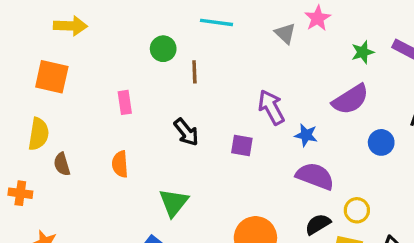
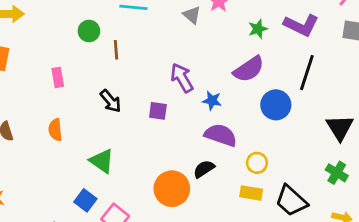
blue circle: (381, 142) -> (276, 105), size x1.4
green triangle: (174, 203) -> (102, 161), turned -32
black semicircle: (318, 224) -> (204, 169), moved

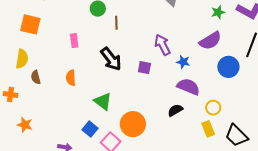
black arrow: (111, 101) -> (111, 59), size x1.4
orange circle: (172, 189) -> (133, 124), moved
yellow rectangle: (251, 193) -> (208, 129), turned 56

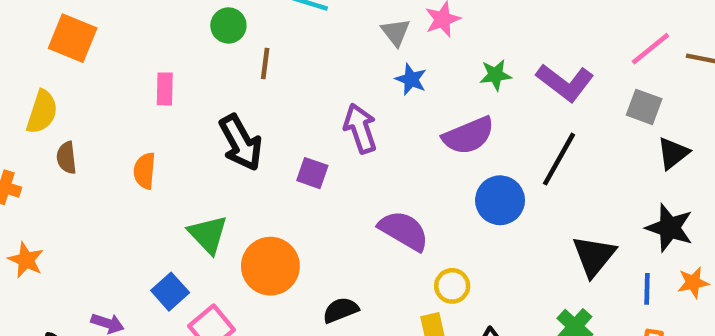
blue star: (183, 62) -> (411, 79), moved
black semicircle: (175, 110) -> (341, 310), moved
orange circle: (133, 124) -> (270, 266), moved

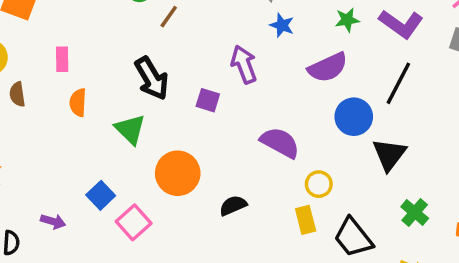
brown line: (265, 64) -> (169, 17), turned 30
pink rectangle: (165, 89) -> (62, 59), moved
green triangle: (208, 234) -> (130, 129), moved
black triangle: (594, 256) -> (389, 154), moved

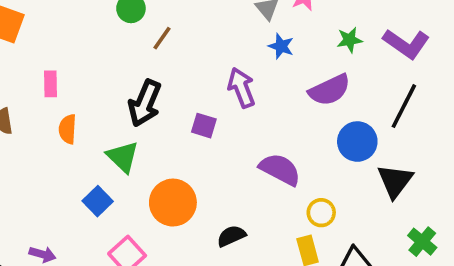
black arrow: (152, 78) -> (145, 103), turned 54
blue square: (101, 195) -> (98, 201), moved

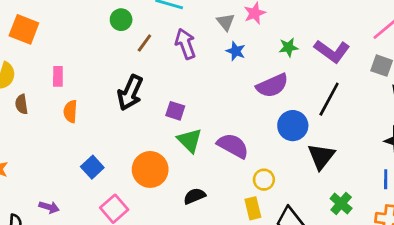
purple arrow: (241, 88) -> (185, 44), moved
green triangle: (123, 157) -> (190, 140), moved

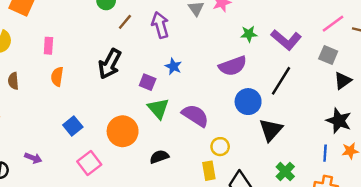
blue star: (236, 51) -> (173, 66), moved
brown semicircle: (21, 104) -> (13, 81), moved

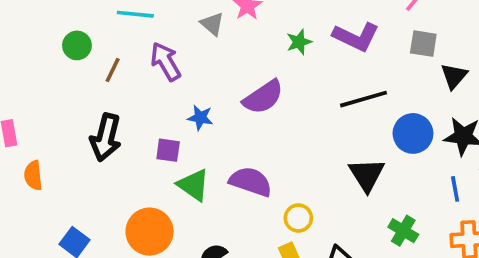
purple semicircle: (233, 66) -> (263, 97), moved
black line: (281, 81) -> (364, 99), turned 56
blue circle: (248, 102) -> (413, 133), moved

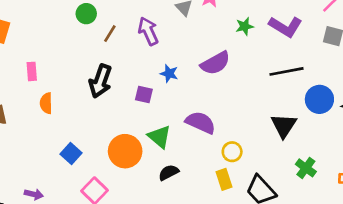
green triangle: (193, 185) -> (160, 137), moved

